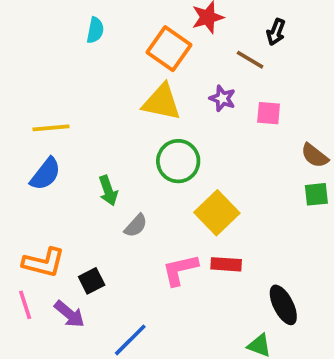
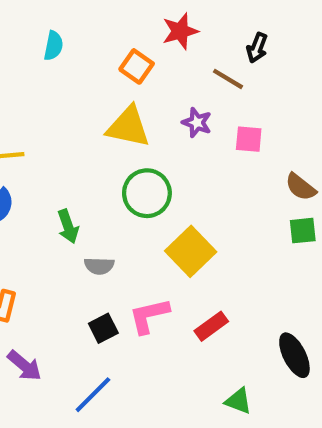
orange square: (169, 49) -> (137, 66), size x0.7
gray semicircle: (136, 226) -> (99, 266), turned 50
red rectangle: (226, 264) -> (211, 326), moved, turned -40
black square: (92, 281) -> (103, 328), moved
black ellipse: (283, 305) -> (294, 355), moved

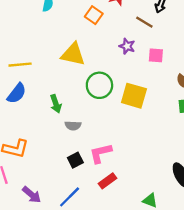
yellow triangle: (128, 127) -> (73, 54), moved
yellow square: (191, 251) -> (134, 96), moved, turned -30
red rectangle: (211, 326) -> (108, 181), moved
purple arrow: (24, 366) -> (32, 195), moved

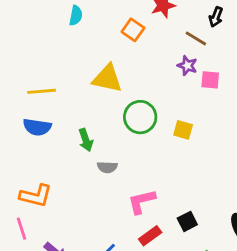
purple star: (127, 46) -> (187, 66), moved
blue semicircle: (17, 93) -> (37, 127), turned 60
yellow square: (134, 96) -> (183, 130), size x0.6
black square: (75, 160) -> (187, 221), moved

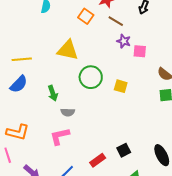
brown line: (196, 38) -> (116, 21), moved
blue semicircle: (37, 127) -> (19, 84), turned -54
pink L-shape: (142, 201) -> (60, 136), moved

